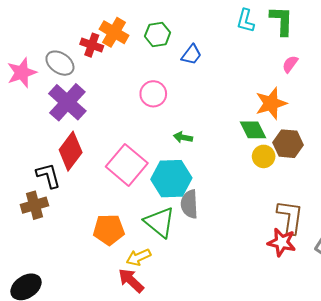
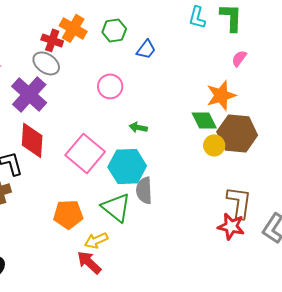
gray ellipse: (60, 63) -> (46, 63), moved
brown hexagon: (288, 144) -> (237, 133), size x1.4
red diamond: (71, 151) -> (32, 140), turned -33

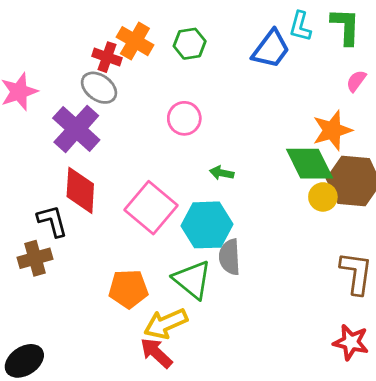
blue trapezoid: (146, 49) -> (271, 49), moved, size x1.5
green diamond: (204, 120) -> (310, 164), size x1.4
red star: (231, 226) -> (351, 342), moved
yellow arrow: (96, 240) -> (166, 324), size x1.4

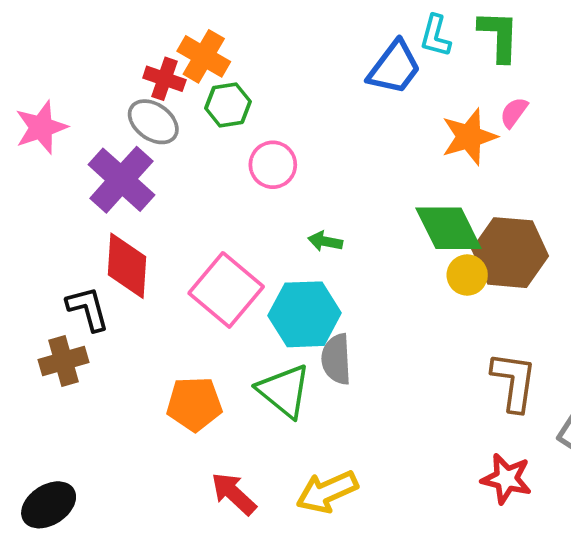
green hexagon: (190, 44) -> (228, 105), moved
orange star: (332, 130) -> (469, 137), moved
yellow arrow: (166, 324) -> (327, 492), moved

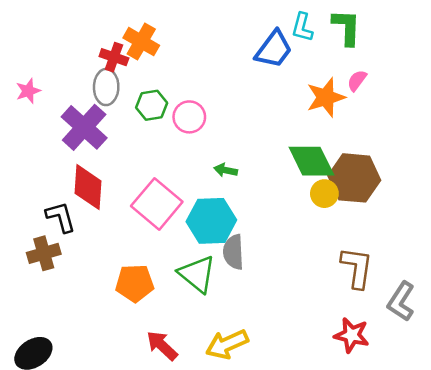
green hexagon: (228, 105) -> (152, 105), moved
gray ellipse: (153, 122) -> (106, 87), turned 56
pink star: (41, 127) -> (28, 91), size x0.7

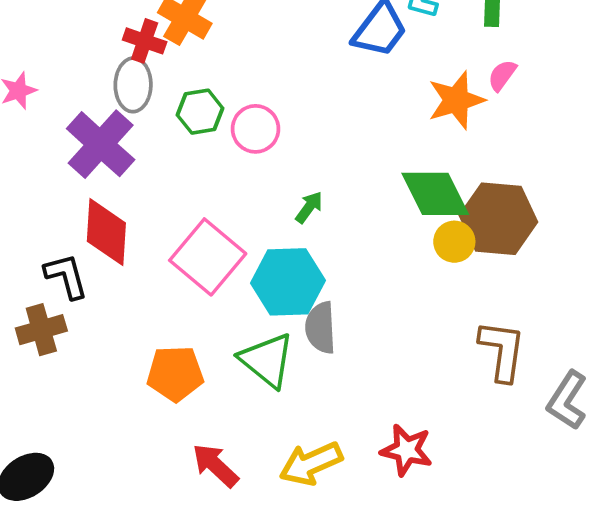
green arrow: (226, 170) -> (309, 207), turned 115
red star: (352, 335) -> (407, 450), moved

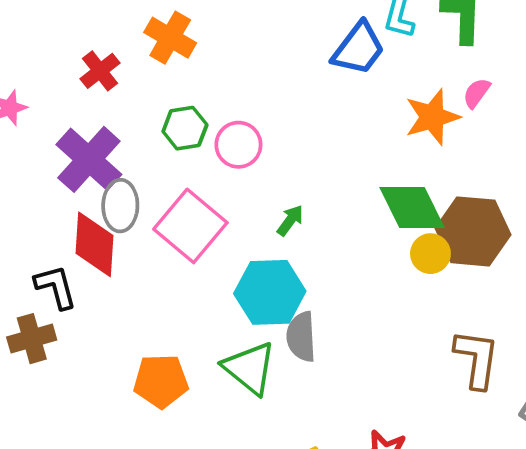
red cross: (145, 41) -> (100, 71), moved, turned 33
gray ellipse: (133, 85) -> (120, 206), moved
pink square: (208, 257) -> (190, 226), moved

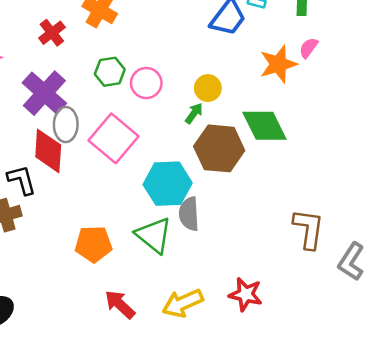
green arrow: (290, 220) -> (194, 113), moved
brown hexagon: (473, 231) -> (219, 148), moved
yellow circle: (430, 254) -> (208, 88), moved

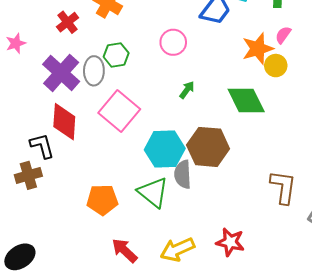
pink circle: (146, 83) -> (173, 42), moved
yellow circle: (208, 88) -> (276, 66), moved
gray ellipse: (66, 125) -> (94, 71), moved
brown hexagon: (219, 148) -> (208, 147), moved

